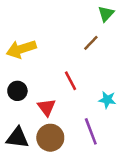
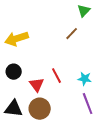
red line: (71, 81) -> (57, 76), moved
purple line: (91, 131) -> (88, 104), moved

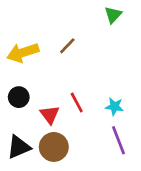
brown line: (72, 34) -> (67, 46), moved
black triangle: (14, 109) -> (19, 147), turned -30

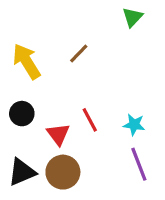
yellow arrow: (23, 53) -> (27, 61), turned 76

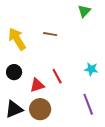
brown line: (79, 53) -> (50, 34), turned 56
cyan star: (134, 125) -> (91, 69), moved
red triangle: (58, 134) -> (37, 85), turned 49

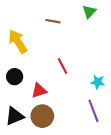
brown line: (50, 34) -> (53, 21), moved
cyan star: (91, 69) -> (98, 82), moved
red line: (57, 76) -> (63, 66), moved

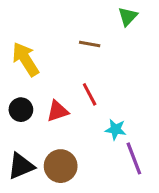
brown line: (53, 21) -> (90, 44), moved
cyan star: (98, 82) -> (116, 129), moved
red triangle: (39, 91) -> (58, 111), moved

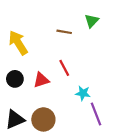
green triangle: (128, 17) -> (92, 21), moved

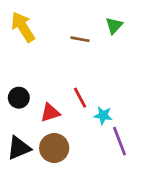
yellow arrow: (18, 43) -> (23, 27), moved
red line: (64, 68) -> (80, 98), moved
red triangle: (41, 80) -> (50, 113), moved

